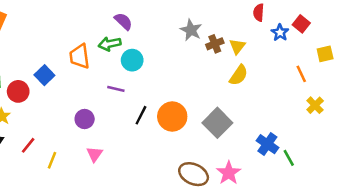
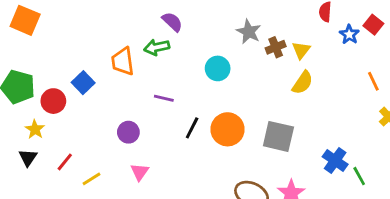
cyan circle: (132, 60) -> (218, 68), moved
gray square: (217, 123) -> (278, 136), turned -32
yellow line: (52, 160) -> (92, 179), turned 36

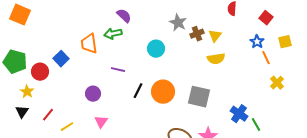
blue star: (349, 34) -> (257, 42), moved
yellow semicircle: (303, 83) -> (216, 59), turned 48

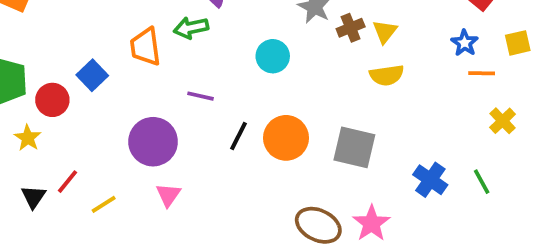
orange line: (266, 58) -> (482, 73), turned -64
purple circle: (93, 94) -> (153, 142), size x1.6
black triangle: (22, 112) -> (33, 197), moved
green line: (256, 125) -> (482, 182), moved

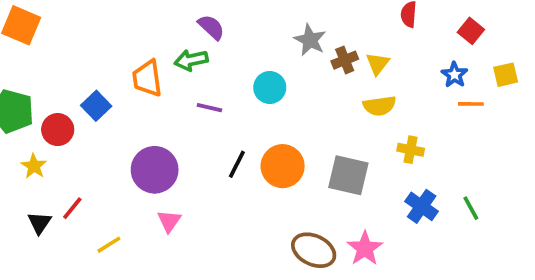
purple line: (201, 96) -> (209, 108), moved
yellow cross: (503, 121) -> (411, 150), moved, turned -35
yellow line: (104, 204) -> (109, 245), moved

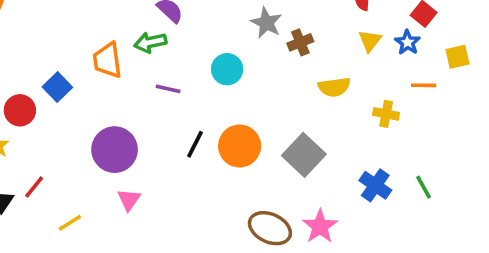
yellow triangle: (378, 64) -> (370, 41), moved
blue star: (454, 75) -> (407, 42), moved
yellow cross: (411, 150) -> (386, 114), moved
gray square: (348, 175) -> (304, 155), turned 30

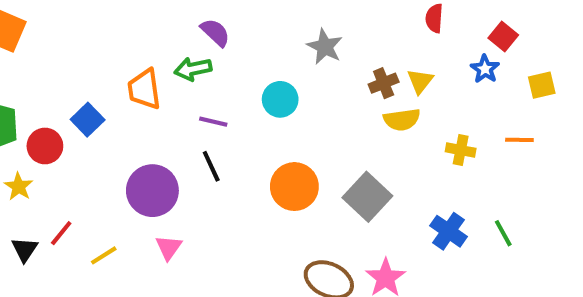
yellow triangle: (370, 41) -> (420, 81), moved
brown cross: (300, 42) -> (384, 83), moved
orange line: (424, 85) -> (519, 140), moved
black line: (195, 144) -> (211, 166), moved, turned -52
yellow line: (70, 223) -> (104, 255), moved

